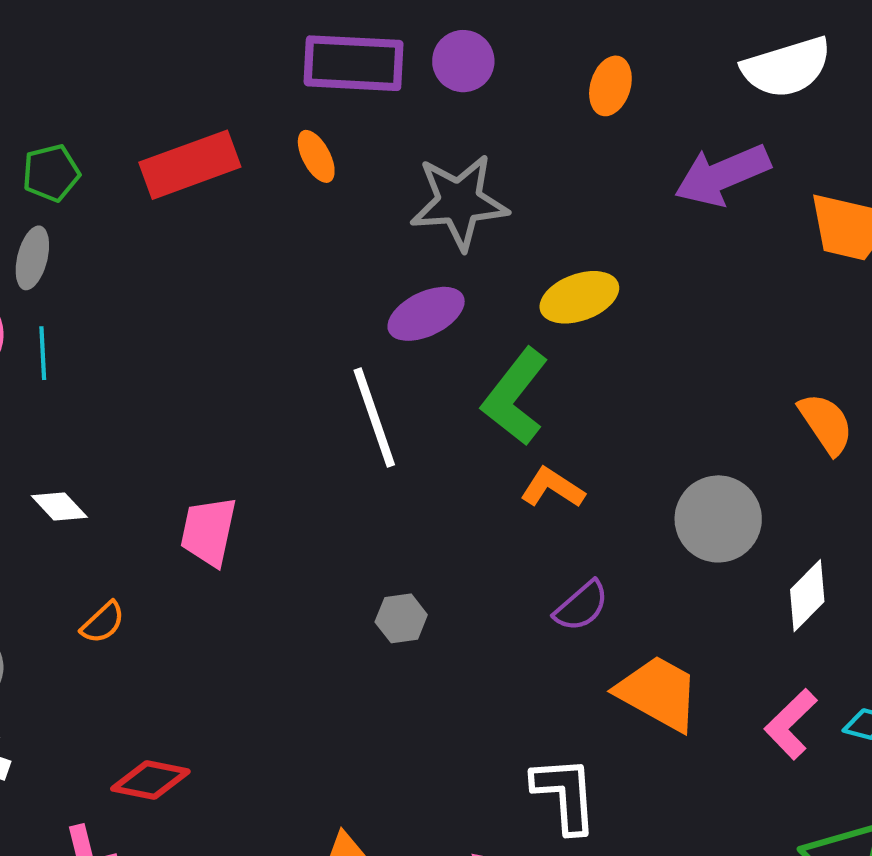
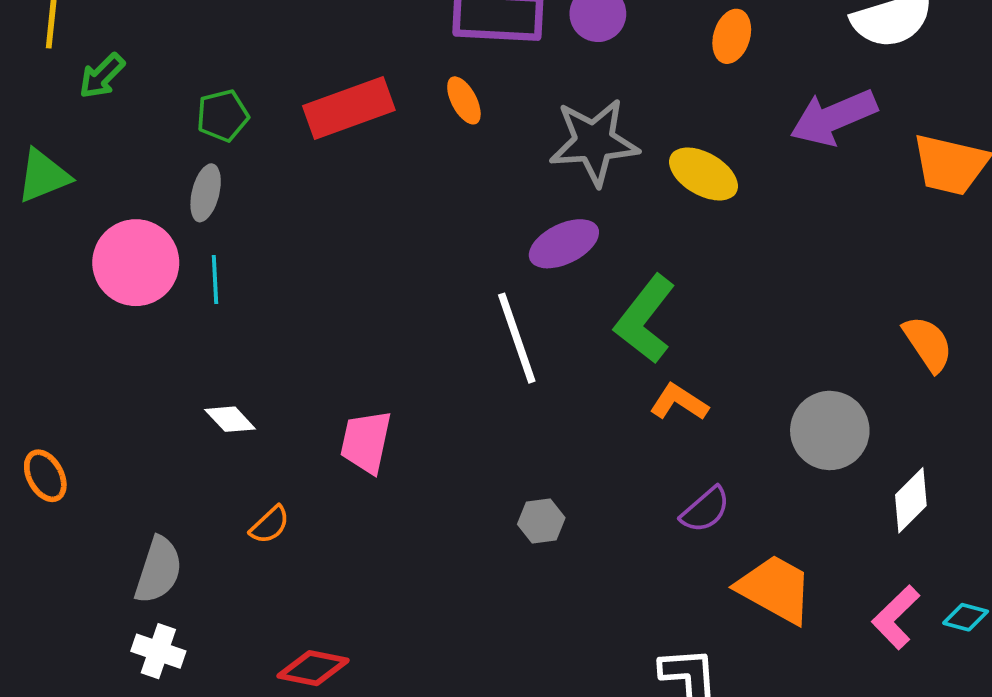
yellow ellipse: (579, 297) -> (703, 174), moved, turned 50

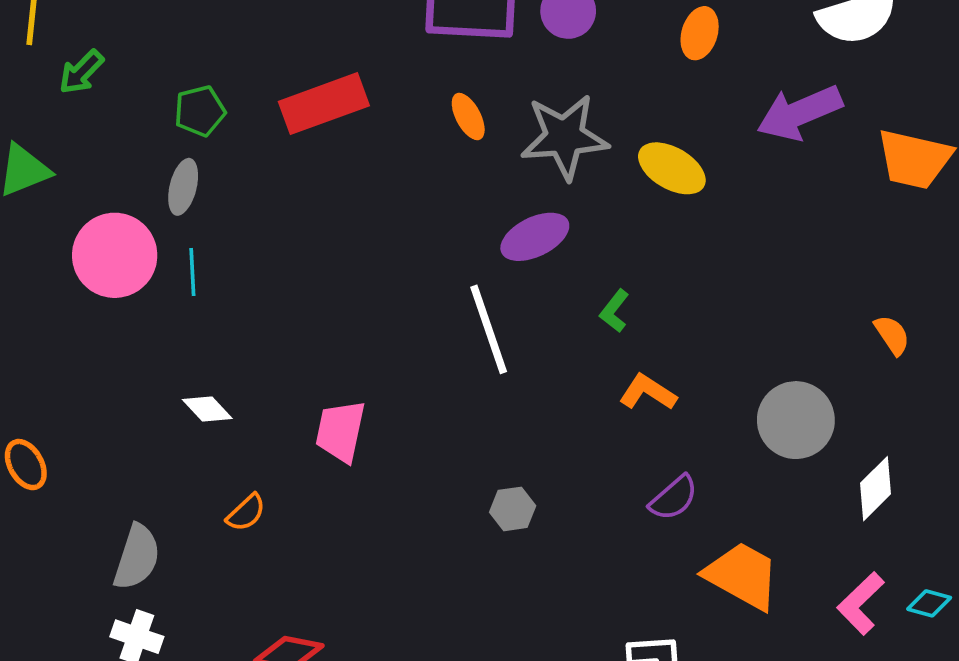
orange ellipse: (464, 100) -> (468, 117), moved
green L-shape: (645, 319) -> (614, 311), size x0.5
orange semicircle: (928, 344) -> (892, 335), size x0.7

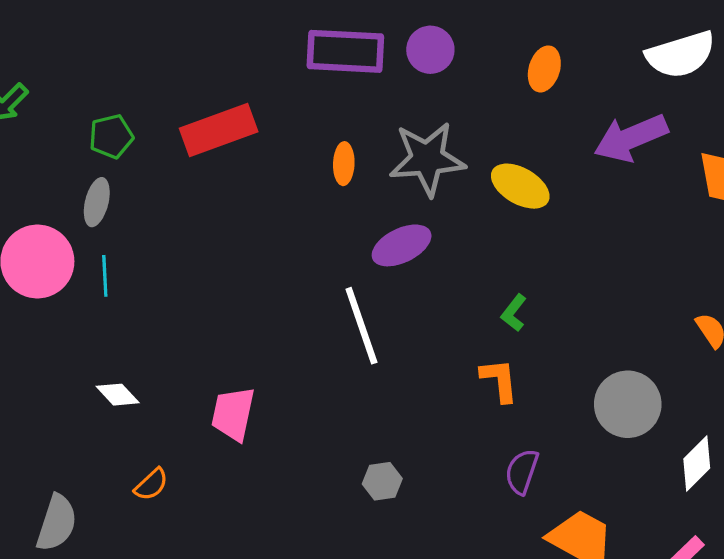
orange ellipse: (468, 117) -> (344, 164), moved, turned 30
green L-shape: (614, 311) -> (514, 313), moved
orange L-shape: (648, 392) -> (499, 380), turned 51
purple semicircle: (674, 498) -> (522, 472), turned 150

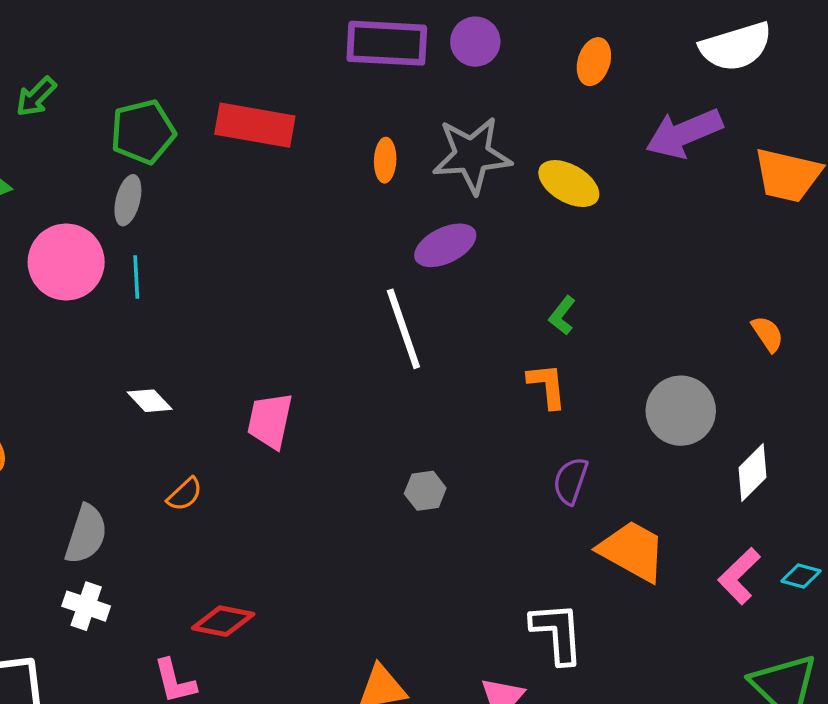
red rectangle: (219, 130) -> (255, 125), turned 30
green pentagon: (111, 136) -> (143, 132), size x1.4

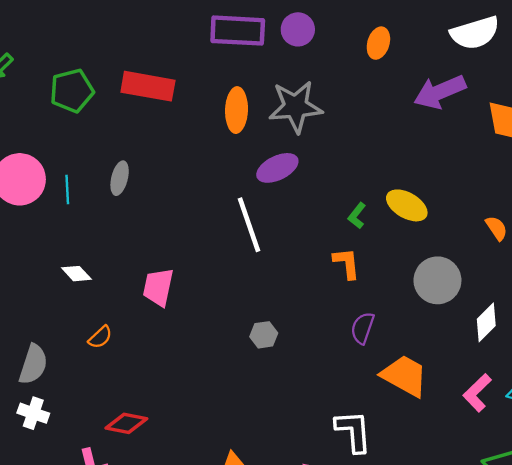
orange ellipse: (385, 160) -> (237, 110), size x1.5
yellow ellipse: (569, 184) -> (407, 205), moved
gray ellipse: (128, 200) -> (120, 178), moved

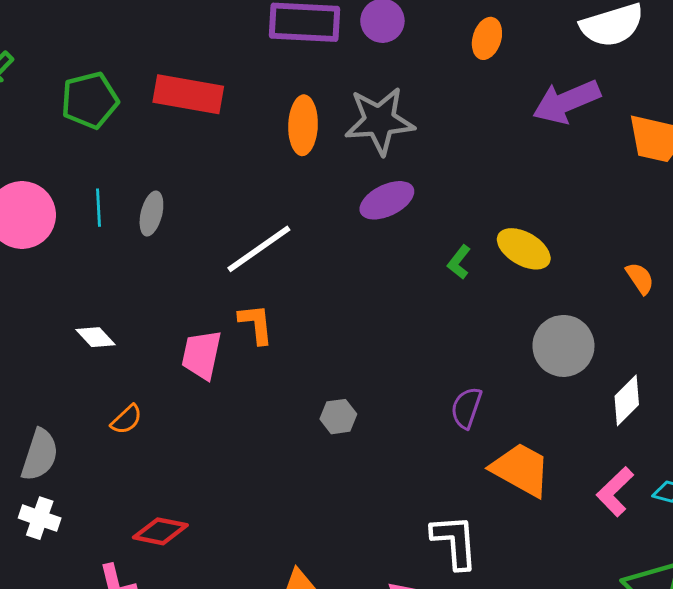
purple ellipse: (277, 168) -> (387, 200), moved
cyan line: (67, 190) -> (99, 208), moved
white line: (249, 225) -> (259, 249), moved, turned 74
orange L-shape: (347, 263) -> (256, 324), moved

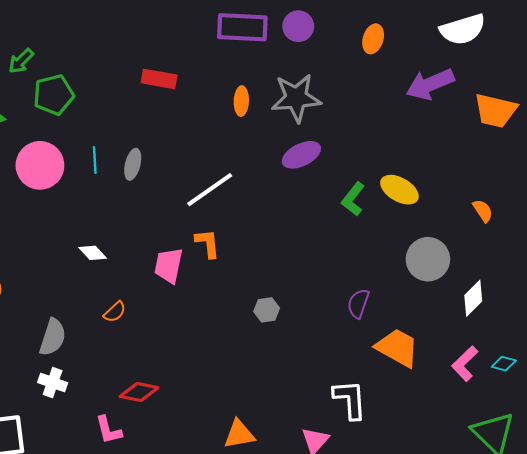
red rectangle: (188, 94) -> (159, 79), size x0.7
green pentagon: (90, 100) -> (54, 95), moved
orange ellipse: (303, 125) -> (241, 101), size x0.7
green L-shape: (459, 262) -> (353, 199), size x1.4

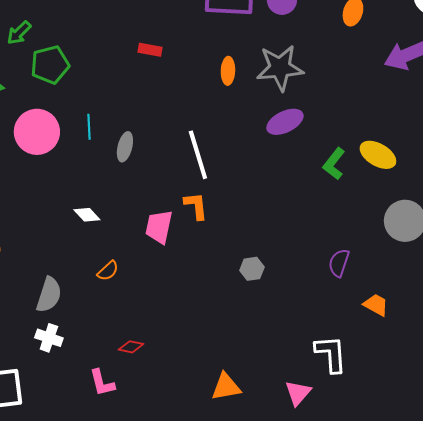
red rectangle: (159, 79) -> (150, 50), size x0.7
gray ellipse: (133, 164) -> (125, 147), moved
white line: (210, 190) -> (198, 155), turned -72
orange trapezoid: (397, 348) -> (376, 305), size x0.6
red diamond: (139, 392) -> (131, 347), size x0.7

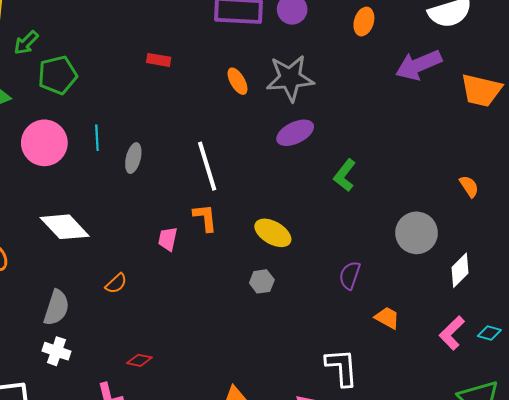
orange ellipse: (228, 71) -> (238, 81), turned -32
yellow ellipse: (378, 155) -> (273, 233), moved
white diamond: (87, 215) -> (65, 227), moved, size x1.8
pink trapezoid: (159, 227) -> (168, 239), size x0.7

